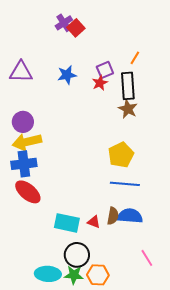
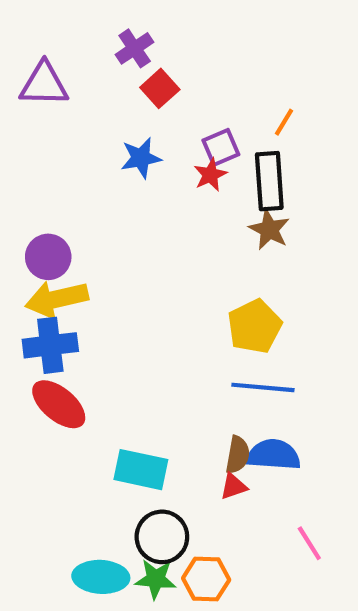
red square: (76, 28) -> (160, 88), moved
purple triangle: (21, 72) -> (44, 84), moved
red triangle: (94, 222) -> (233, 486), moved, turned -40

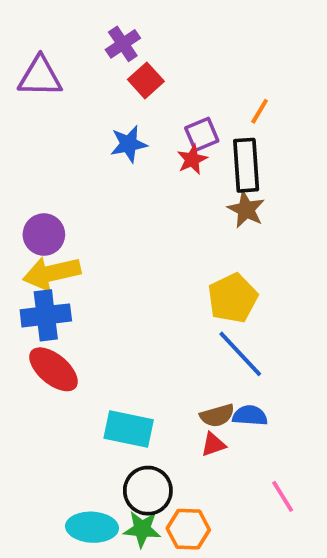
blue line: (263, 387) -> (240, 354), turned 42
brown semicircle: (238, 455) -> (217, 416), turned 64
blue semicircle: (273, 455) -> (250, 416), size x0.7

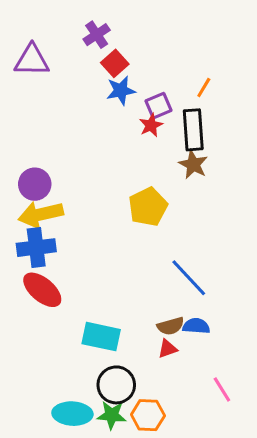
blue star: (129, 144) -> (121, 91), moved
yellow pentagon: (233, 298) -> (148, 207), moved

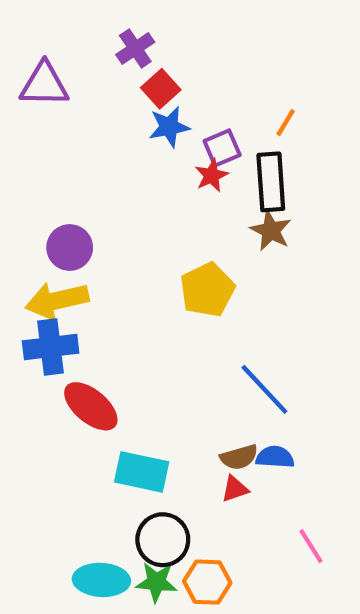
purple circle: (35, 184) -> (70, 248), moved
red ellipse: (42, 290) -> (91, 406), moved

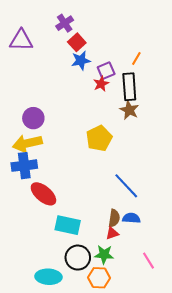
brown semicircle: (239, 457) -> (114, 218), turned -66
green star: (156, 582) -> (104, 255), moved

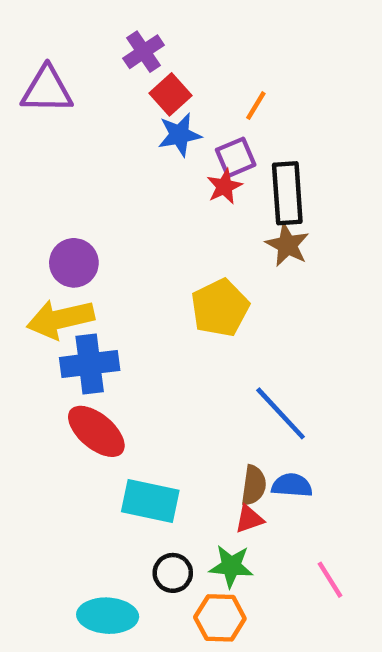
orange line: (136, 59) -> (256, 106), moved
blue cross: (24, 166) -> (90, 364), moved
black circle: (78, 258) -> (173, 573), size x0.7

